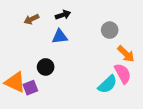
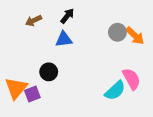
black arrow: (63, 15) -> (67, 16), turned -32
orange arrow: (126, 54) -> (135, 36), moved
orange triangle: (15, 82) -> (16, 88), turned 45

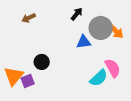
black arrow: (67, 16) -> (77, 14), moved
gray circle: (117, 32) -> (101, 28), size x1.5
blue triangle: (64, 39) -> (84, 42), moved

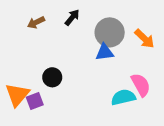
black arrow: (77, 14) -> (72, 17), moved
gray circle: (101, 28) -> (110, 32), moved
cyan semicircle: (99, 78) -> (123, 97), turned -150

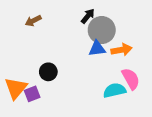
black arrow: (72, 17) -> (88, 16), moved
orange arrow: (145, 39) -> (121, 50), moved, turned -54

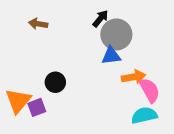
brown arrow: (33, 21) -> (38, 24), turned 35
orange arrow: (121, 50) -> (134, 77), moved
cyan semicircle: (114, 90) -> (144, 115), moved

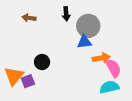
black arrow: (100, 19) -> (66, 14), moved, turned 136

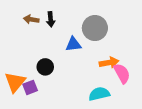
black arrow: (66, 14) -> (51, 19), moved
blue triangle: (84, 42) -> (73, 44), moved
cyan semicircle: (109, 87) -> (99, 94), moved

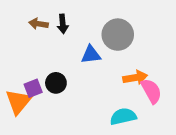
purple square: (30, 87) -> (33, 88), moved

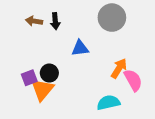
gray circle: (118, 35) -> (112, 18), moved
orange arrow: (135, 78) -> (119, 68), turned -48
orange triangle: (18, 102) -> (42, 90), moved

